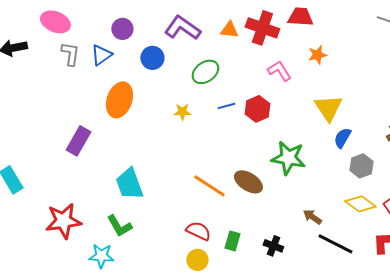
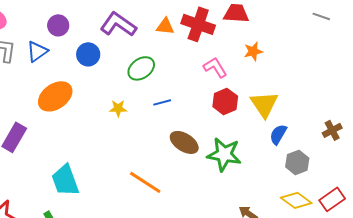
orange ellipse: (119, 100) -> (55, 96), turned 36
red hexagon: (257, 109) -> (225, 101), moved
brown ellipse: (248, 182) -> (184, 142), moved

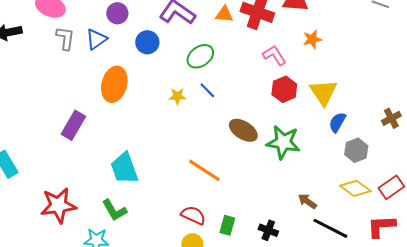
orange ellipse: (55, 96) -> (114, 84), turned -40
blue line: (162, 102) -> (207, 90), moved, turned 60

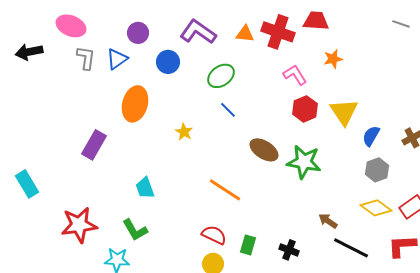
yellow star: (177, 96) -> (184, 132), moved, turned 30
blue semicircle: (337, 122) -> (371, 136), moved
cyan trapezoid: (124, 168) -> (145, 188), size x0.7

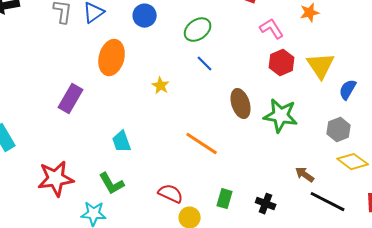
brown ellipse: (264, 150) -> (241, 104), turned 40
gray hexagon: (377, 170) -> (339, 130), moved
red semicircle: (214, 235) -> (171, 194), moved

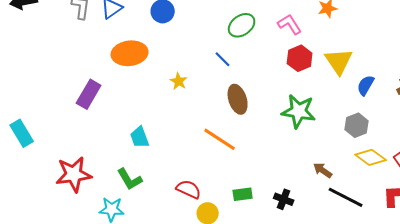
green ellipse: (198, 30) -> (242, 25), moved
orange ellipse: (112, 58) -> (130, 53), turned 68
brown ellipse: (241, 104) -> (238, 99), moved
green rectangle: (225, 199) -> (243, 194), turned 66

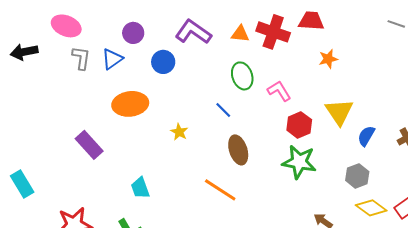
pink L-shape: (290, 24) -> (279, 91), moved
green ellipse: (242, 25) -> (242, 76), turned -72
red hexagon: (300, 58) -> (299, 125), moved
purple rectangle: (89, 94) -> (89, 145), turned -72

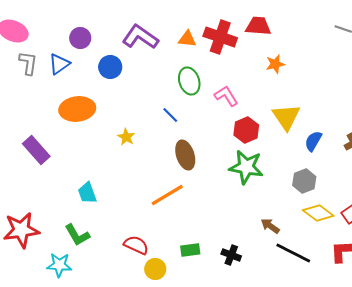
orange line: (220, 190) -> (167, 195), turned -64

